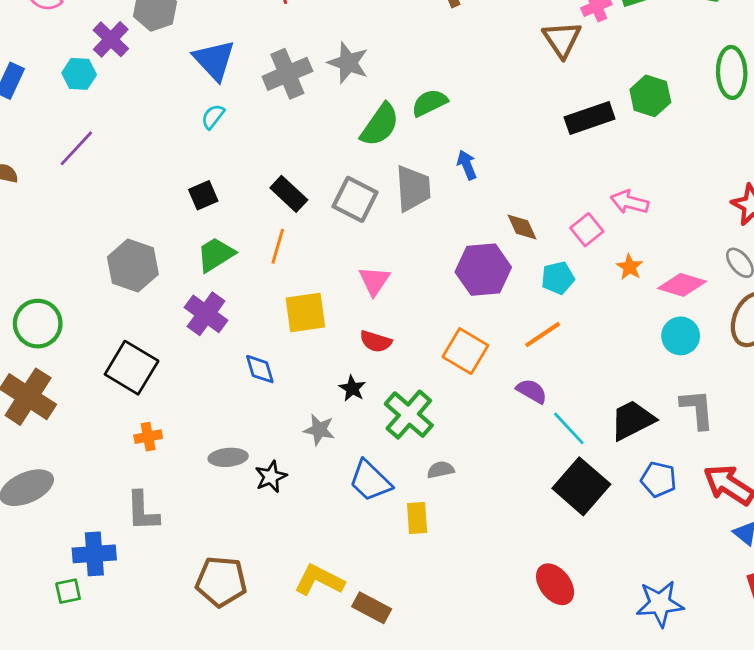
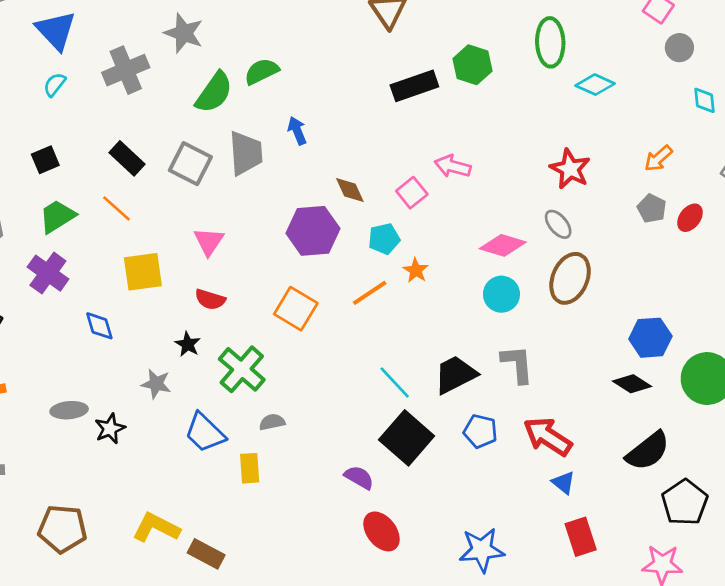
gray cross: (287, 74) -> (126, 70), moved
orange line: (278, 246) -> (117, 208), turned -64
orange star: (630, 267) -> (416, 270), moved
purple semicircle: (532, 391) -> (359, 477), moved

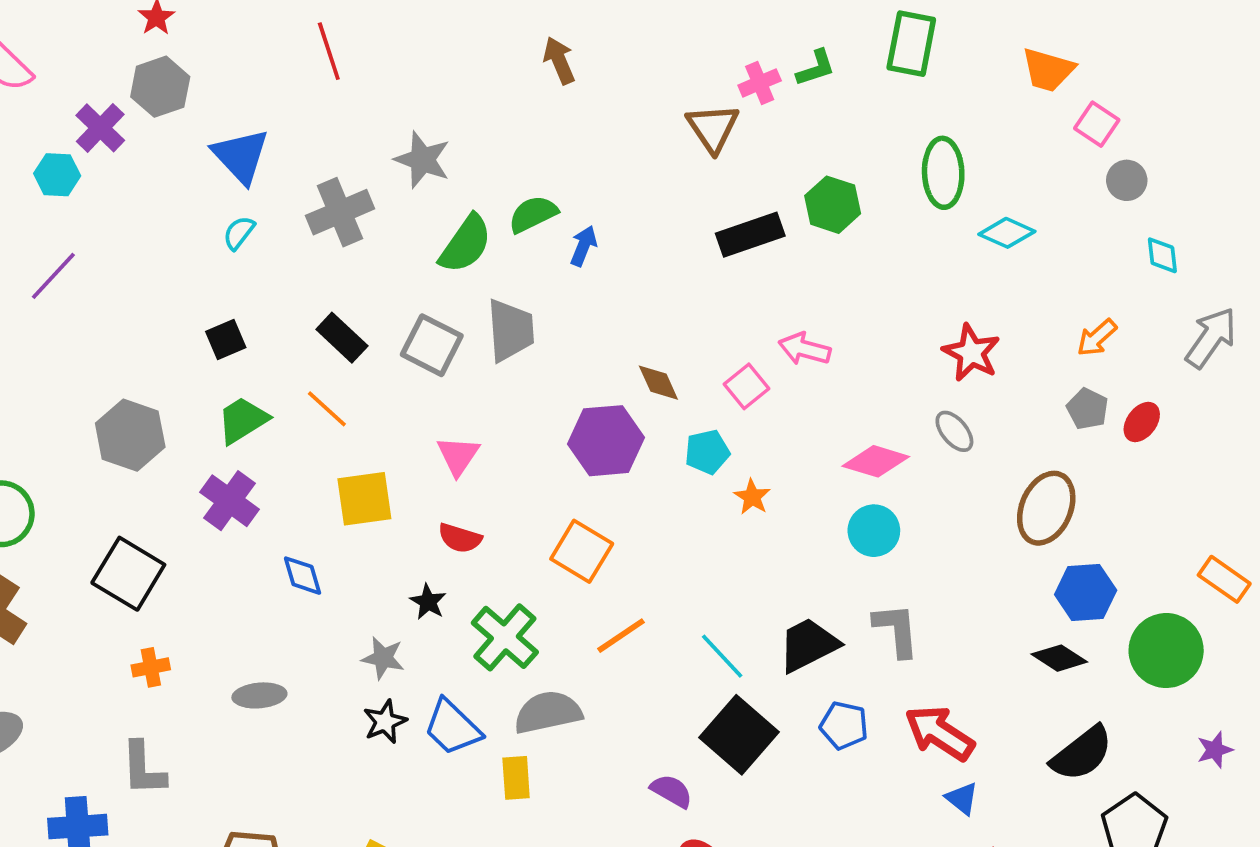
blue arrow: (297, 131) -> (584, 246), moved, turned 44
brown ellipse: (570, 278) -> (1046, 508), moved
orange line: (370, 293) -> (621, 636), moved
gray semicircle: (272, 422) -> (548, 712), size x1.8
black star: (110, 429) -> (385, 722), moved

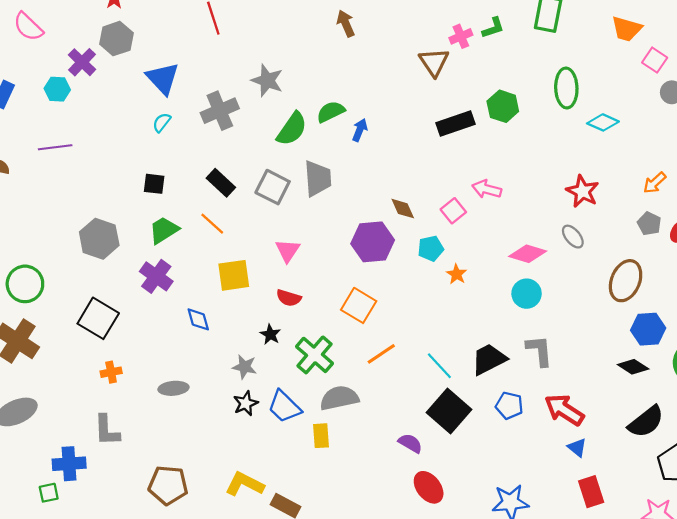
purple line: (53, 276) -> (55, 147), turned 40
black square: (226, 340) -> (154, 184), turned 30

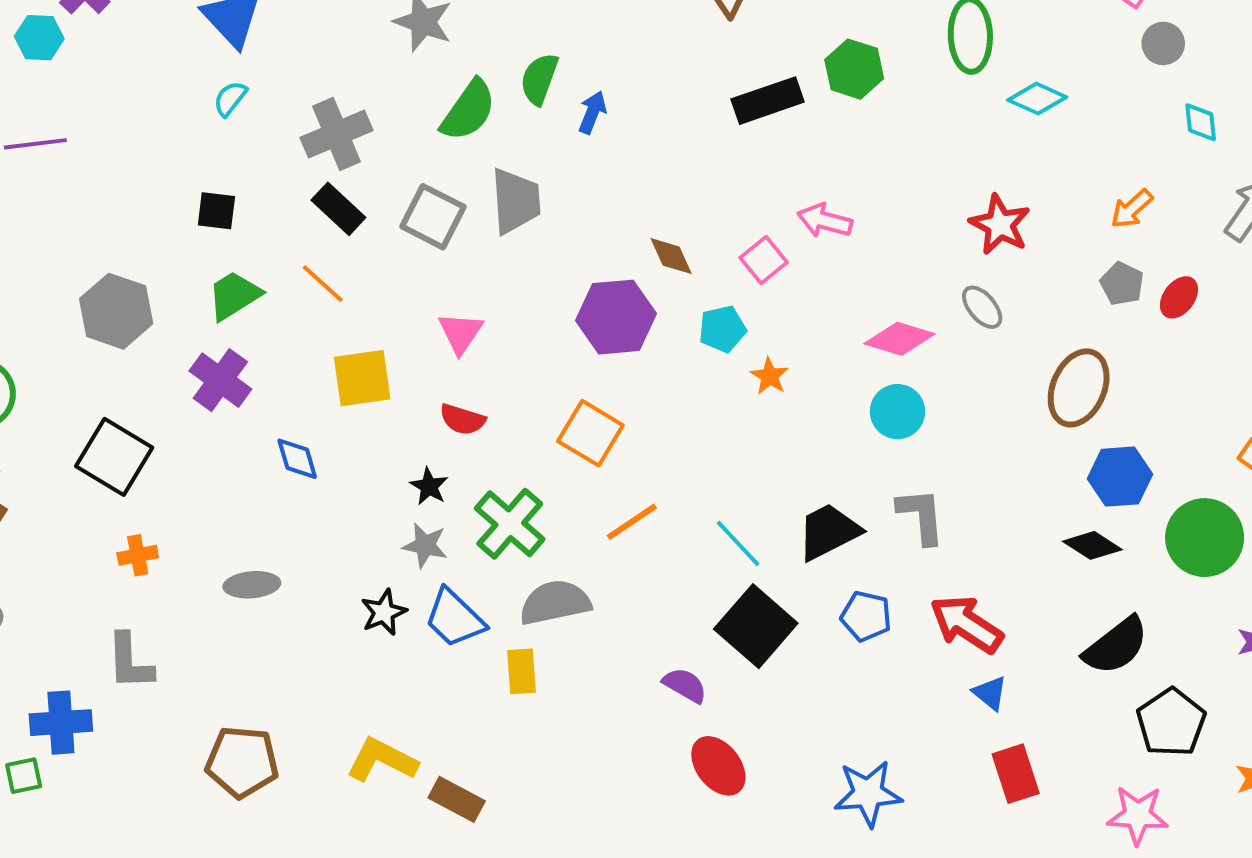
gray cross: (220, 111) -> (337, 134), moved
green semicircle: (331, 112) -> (539, 79), turned -44
gray star: (245, 367) -> (425, 545), moved

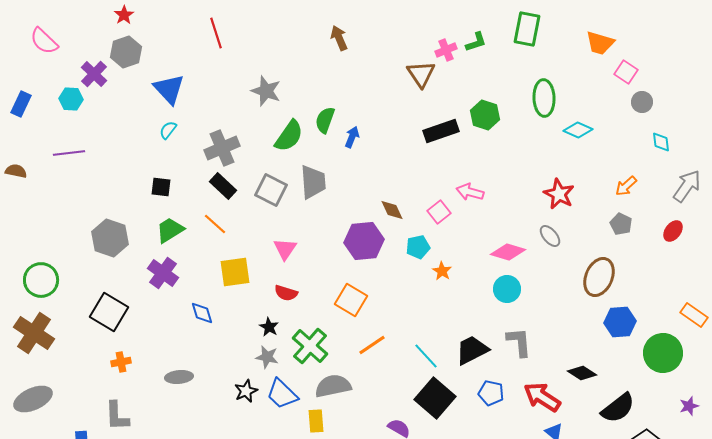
red ellipse: (1179, 297) -> (673, 231), moved
black diamond: (1092, 545) -> (582, 373), moved

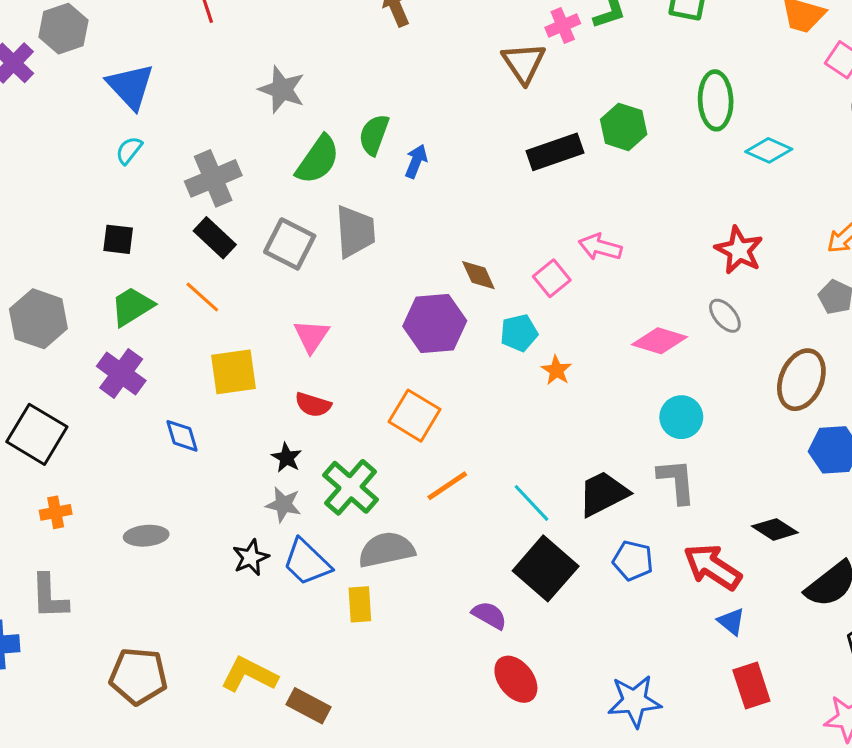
cyan circle: (507, 289) -> (681, 417), moved

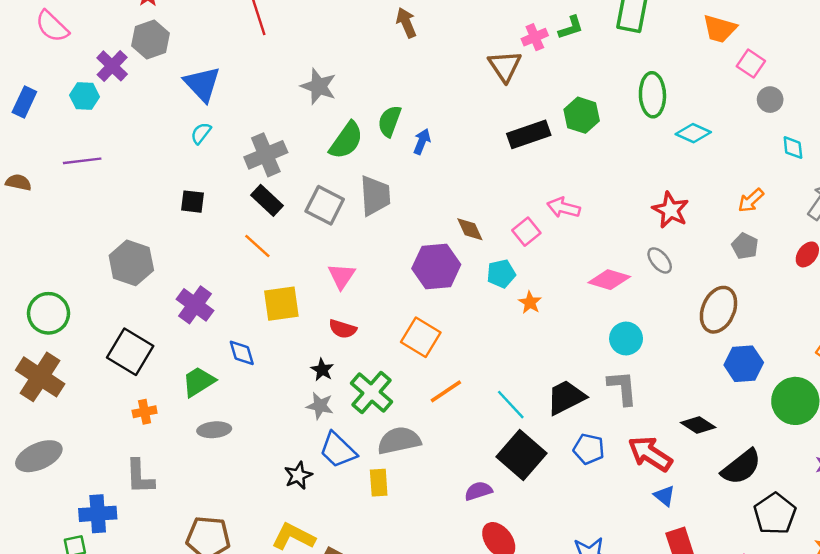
green trapezoid: (132, 306) -> (199, 382), moved
black star: (251, 558) -> (298, 475), moved
purple semicircle: (489, 615) -> (478, 491), turned -48

